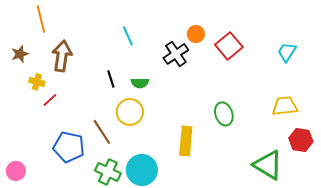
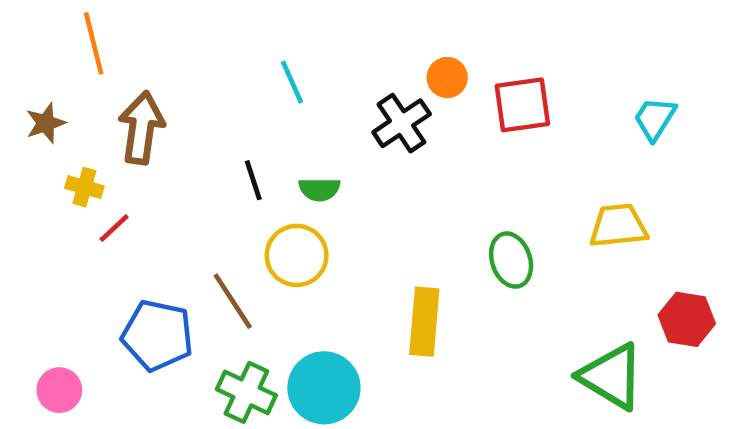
red square: (229, 46) -> (522, 105), turned 32
yellow trapezoid: (285, 106) -> (618, 226), moved
pink circle: (16, 171) -> (59, 390), moved

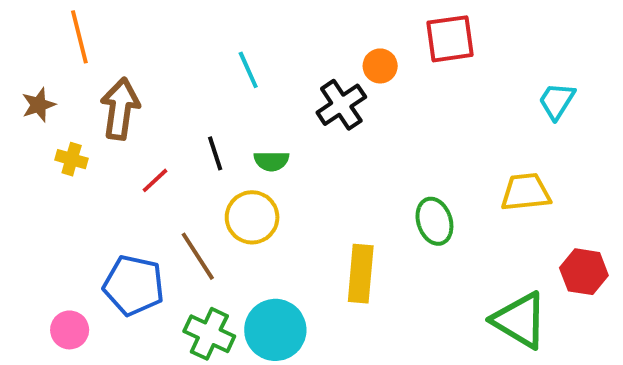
red square: (522, 105) -> (450, 39), moved
red line: (114, 228) -> (155, 180), moved
pink circle: (59, 390) -> (70, 330), moved

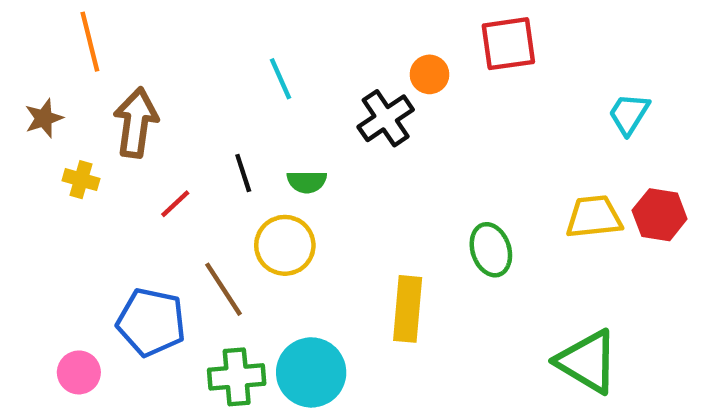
red hexagon: (584, 272) -> (660, 215), moved
green cross: (209, 334) -> (237, 377), turned -30

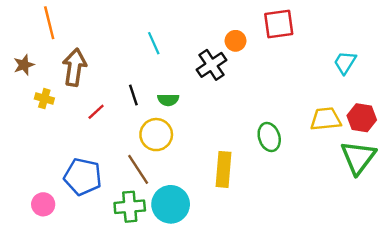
brown line: (223, 289) -> (138, 169), moved
green triangle: (587, 362) -> (358, 157), moved, turned 36

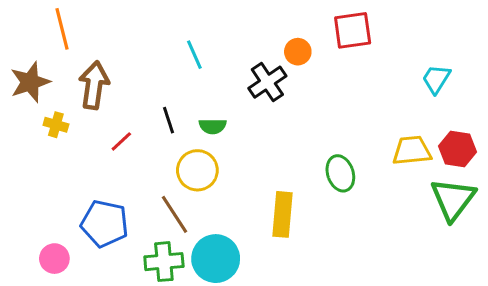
brown star: (24, 65) -> (30, 82), size x1.5

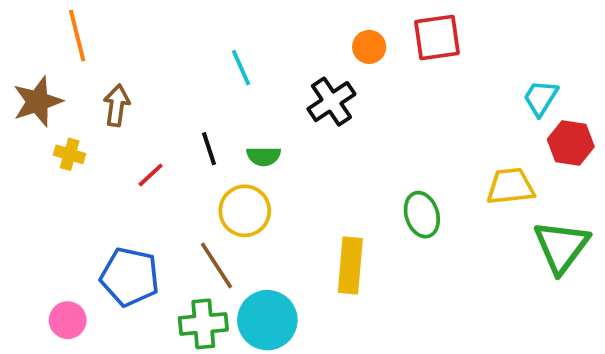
orange circle: (298, 52) -> (369, 47), moved
brown arrow: (94, 85) -> (117, 105), size x0.7
red hexagon: (458, 149) -> (571, 143), moved

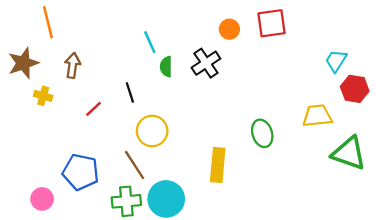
green semicircle: (264, 156) -> (166, 67), moved, turned 90
green triangle: (561, 247) -> (349, 153), turned -48

